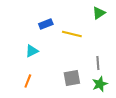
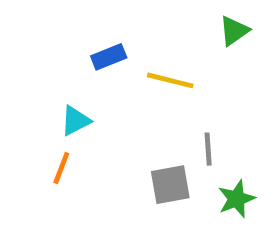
gray line: (98, 63) -> (208, 149), moved
orange line: (28, 81) -> (61, 168), moved

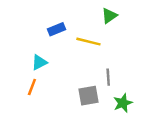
green triangle: (234, 31) -> (109, 16), moved

